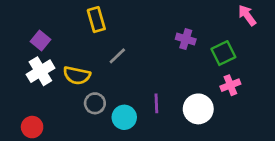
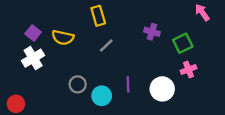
yellow rectangle: (96, 20) -> (98, 16), moved
gray line: (117, 56) -> (106, 46), moved
yellow semicircle: (77, 75) -> (63, 38), moved
red circle: (32, 127) -> (16, 104), moved

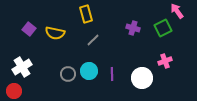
green square: (183, 43) -> (163, 28), moved
white cross: (33, 58) -> (22, 67), moved
cyan circle: (102, 96) -> (89, 71), moved

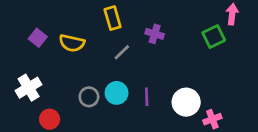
pink arrow: (177, 11) -> (232, 14), turned 42
purple cross: (133, 28) -> (155, 34), moved
pink cross: (165, 61) -> (212, 119), moved
red circle: (14, 91) -> (50, 119), moved

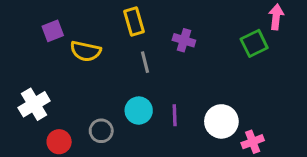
purple square: (38, 38) -> (53, 31), moved, turned 30
gray line: (122, 52) -> (145, 62), turned -60
gray circle: (89, 97) -> (101, 131), moved

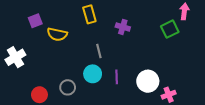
gray line: (145, 62) -> (99, 51), moved
white cross: (34, 104) -> (15, 57), moved

